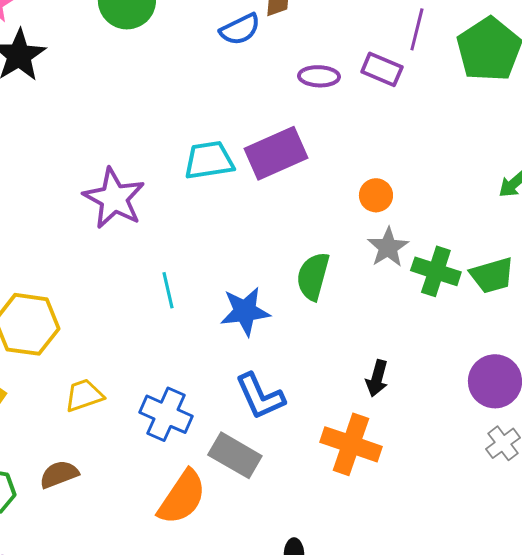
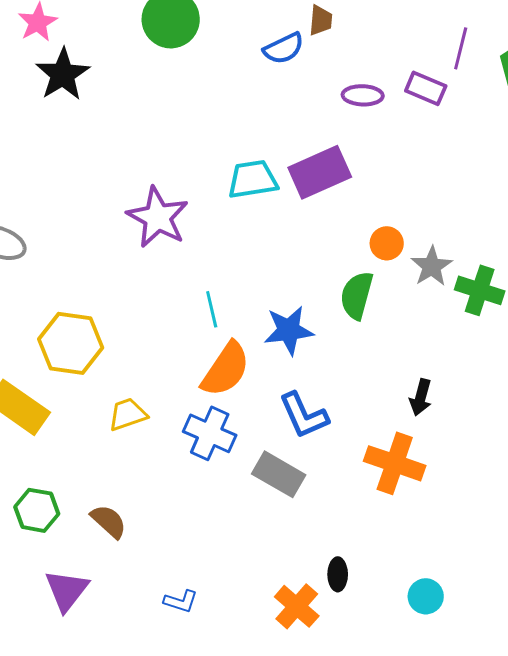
orange circle: (376, 195) -> (387, 243), moved
brown semicircle: (59, 474) -> (109, 521), moved, turned 63
orange semicircle: (182, 497) -> (226, 369), moved

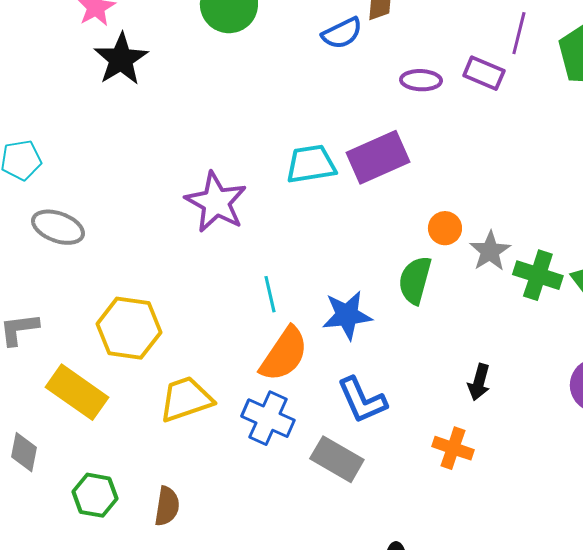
yellow trapezoid: (128, 414) -> (186, 399), size x1.4
orange cross: (395, 463) -> (453, 448), size x0.7
brown semicircle: (109, 521) -> (167, 506), turned 57

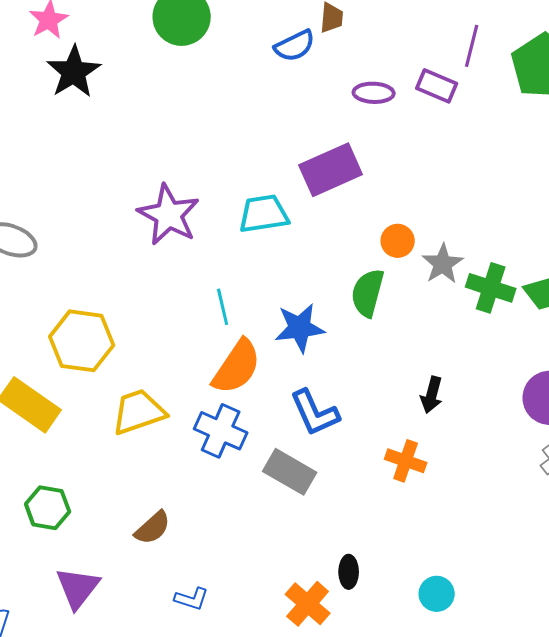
cyan trapezoid: (311, 164) -> (264, 214), moved
brown semicircle: (167, 506) -> (153, 528), moved, turned 39

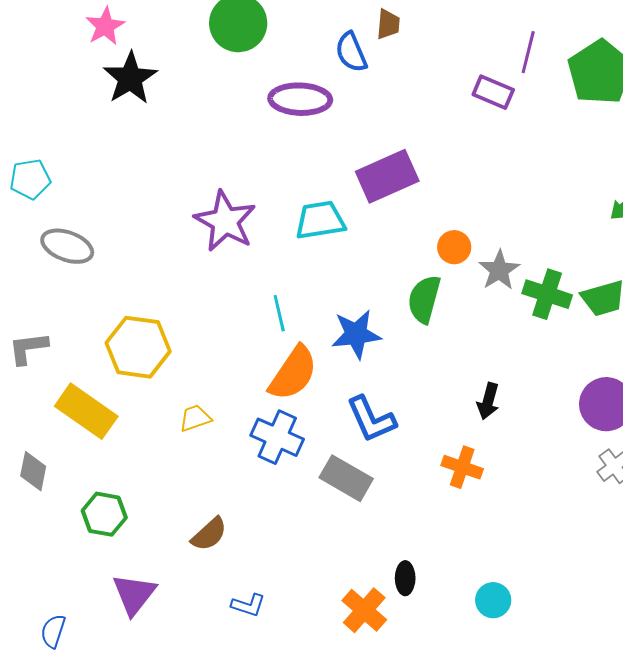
blue semicircle: (295, 46) -> (351, 52), turned 93
purple ellipse: (374, 93) -> (300, 99), moved, size x1.5
yellow trapezoid: (139, 412) -> (195, 418), size x0.6

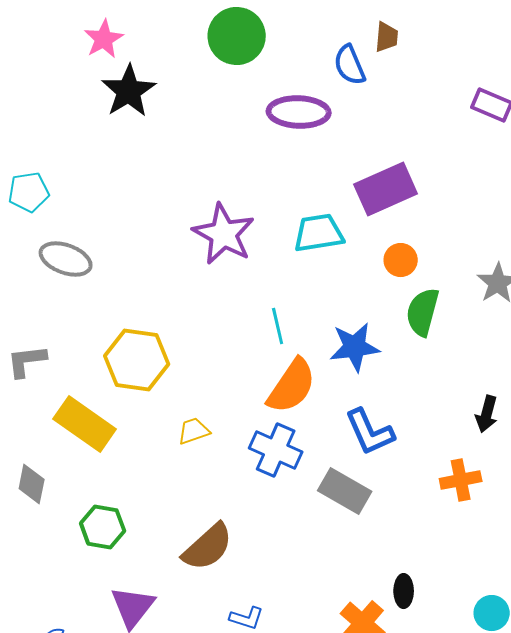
orange circle: (454, 247) -> (401, 260), moved
orange cross: (462, 467) -> (461, 480), turned -30
brown semicircle: (209, 534) -> (208, 547), size x1.4

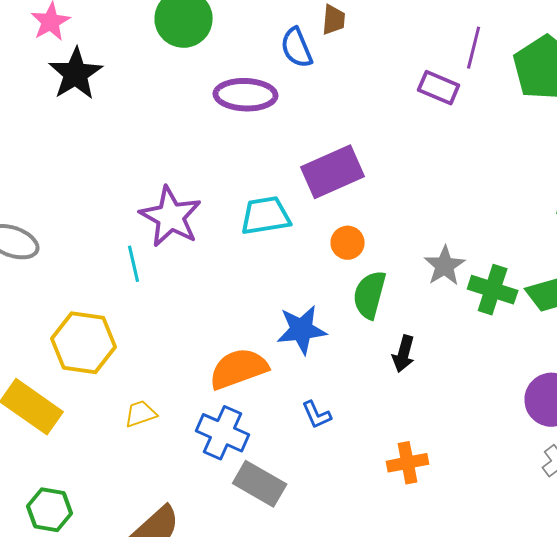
cyan line: (278, 326) -> (134, 264), moved
orange semicircle: (292, 386) -> (239, 369), turned -144
black arrow: (487, 414) -> (404, 354), moved
blue L-shape: (370, 432) -> (317, 415), size x0.6
gray rectangle: (345, 491) -> (260, 484), moved

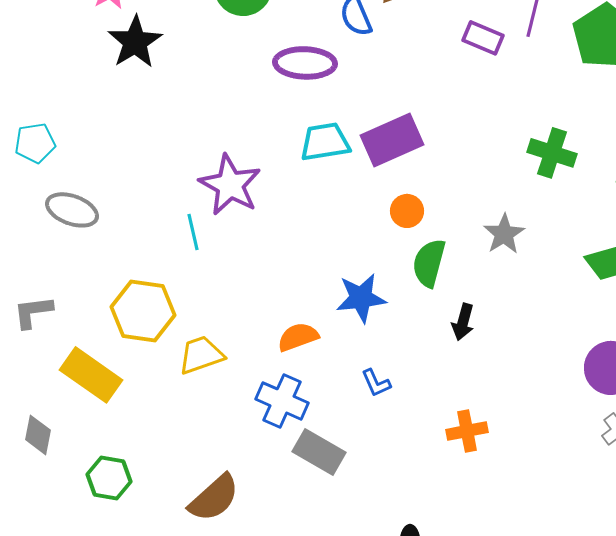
purple rectangle: (439, 88) -> (483, 38), moved
cyan trapezoid: (266, 216) -> (325, 142), moved
green cross: (493, 290) -> (552, 153), moved
orange semicircle: (239, 369) -> (298, 337), size x0.7
yellow trapezoid: (141, 414) -> (201, 355), moved, size x1.4

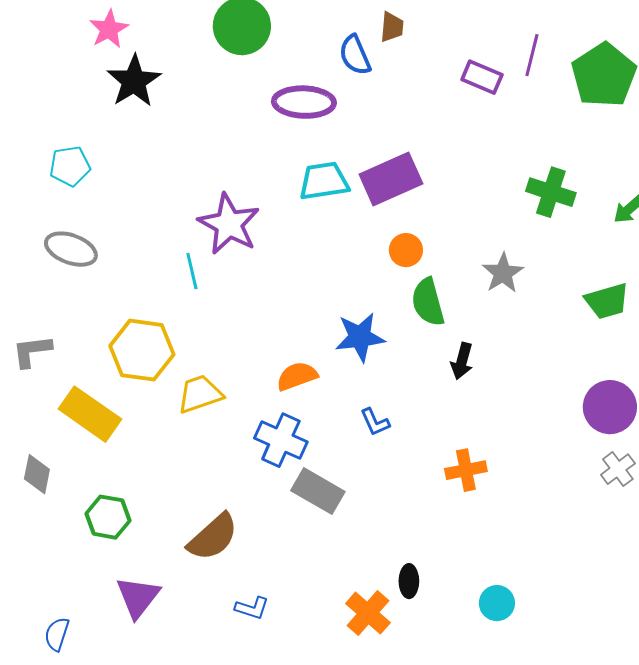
cyan pentagon: (35, 143) -> (70, 166), moved
green semicircle: (429, 263) -> (428, 302), turned -30

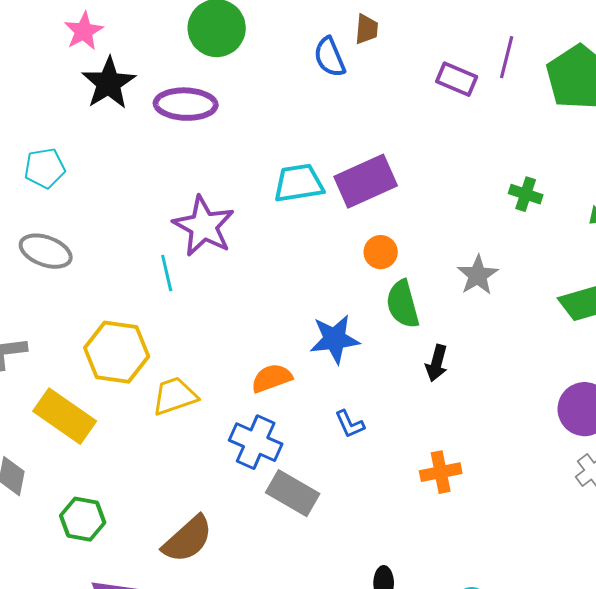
purple ellipse: (304, 102) -> (186, 104), moved
green cross: (551, 192) -> (526, 194), size x0.7

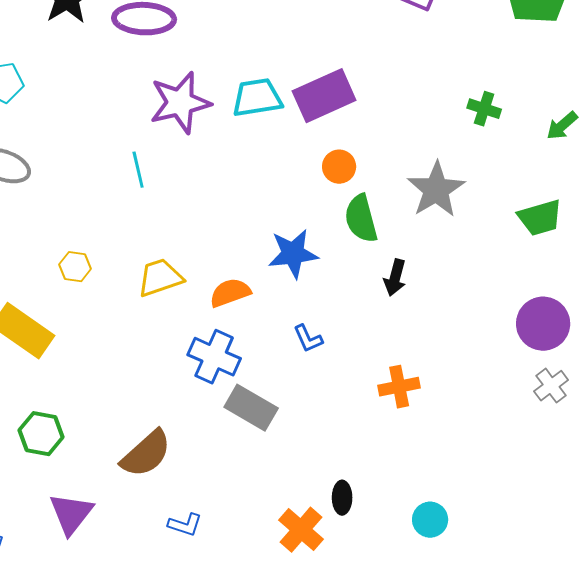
purple star: (204, 226) -> (180, 103), moved, turned 30
cyan line: (167, 273) -> (138, 170), moved
gray star: (478, 275) -> (436, 190), size x1.4
yellow hexagon: (117, 352) -> (75, 267), size x0.5
yellow trapezoid: (175, 396) -> (160, 278), moved

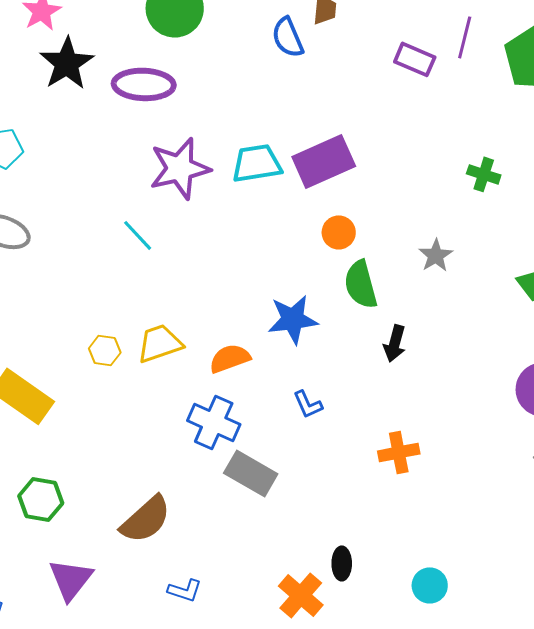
cyan line: (138, 170) -> (138, 235), turned -30
gray star: (436, 190) -> (436, 255), size x0.6
yellow hexagon: (75, 267) -> (105, 350), moved

